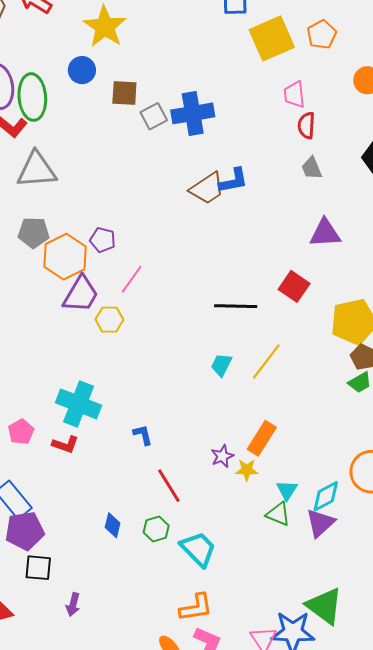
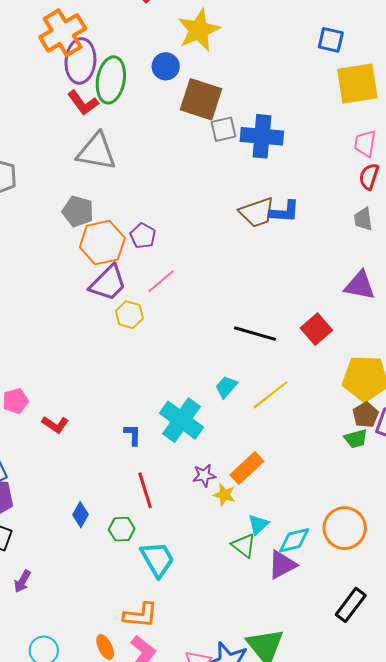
brown square: (124, 93) -> (201, 99), size x1.5
cyan cross: (79, 404) -> (182, 420), moved

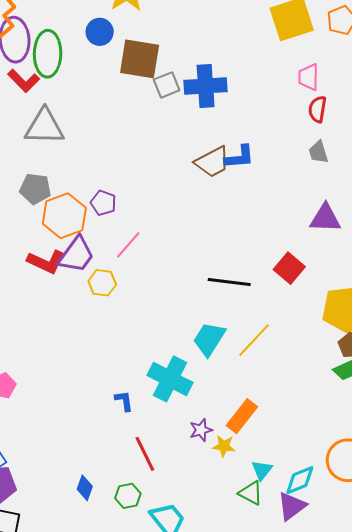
cyan trapezoid: (226, 387) -> (209, 339), size x1.5
red L-shape: (55, 424) -> (46, 262), moved, size x1.4

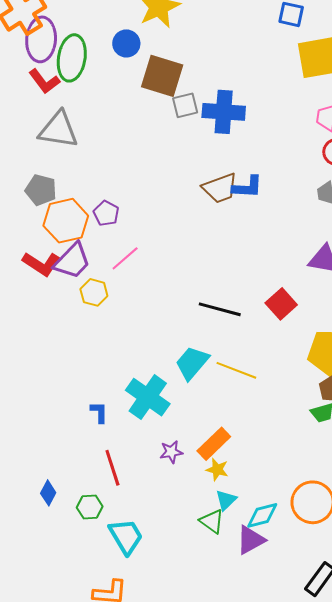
yellow line: (254, 340) -> (236, 370), turned 60
yellow star: (224, 446) -> (217, 470), moved

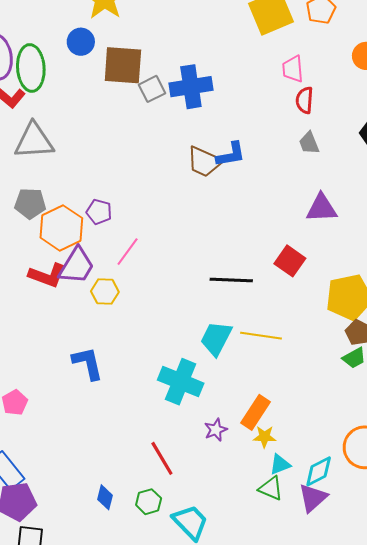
brown trapezoid: (220, 188) -> (204, 162), turned 57
blue L-shape: (99, 412) -> (88, 363), moved, size x1.6
cyan triangle: (226, 500) -> (280, 465), turned 35

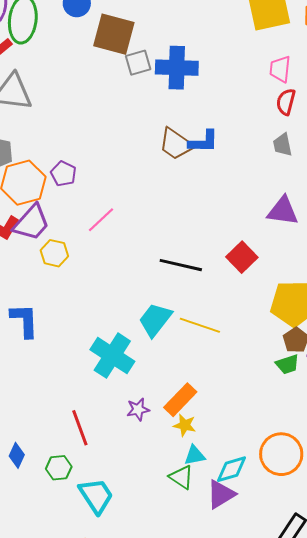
pink line: (128, 252) -> (101, 220), moved

